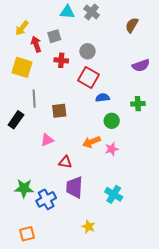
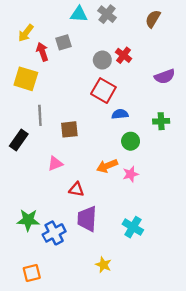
brown semicircle: (132, 25) -> (153, 19), moved
red cross: (61, 60) -> (123, 55), moved, turned 32

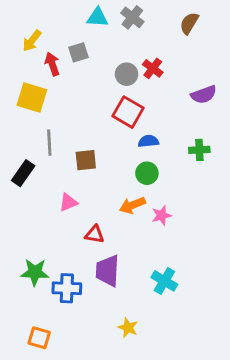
green circle: (131, 141) -> (147, 173), moved
blue cross: (54, 233) -> (67, 288), turned 30
orange square: (32, 273) -> (39, 338), turned 30

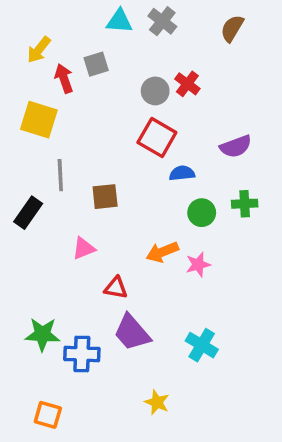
purple semicircle: (204, 95) -> (236, 146), moved
green cross: (199, 150) -> (245, 204), moved
green circle: (147, 173) -> (202, 213), moved
purple trapezoid: (108, 271) -> (132, 333), turned -44

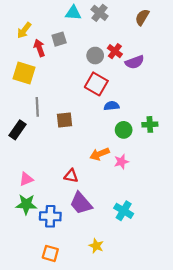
purple semicircle: (236, 146) -> (135, 62), moved
pink triangle: (84, 248) -> (26, 179), moved
orange square: (48, 415) -> (50, 253), moved

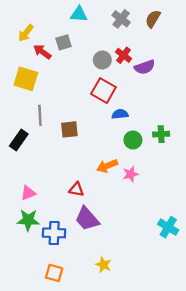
gray cross: (100, 13) -> (121, 19), moved
red arrow: (39, 48) -> (42, 52), turned -35
cyan cross: (124, 211) -> (168, 227), moved

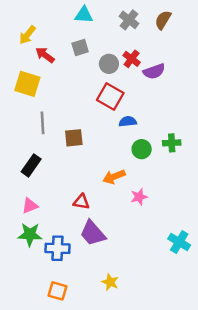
gray square: (63, 42) -> (80, 48), moved
black rectangle: (19, 140) -> (31, 165), moved
pink star: (131, 174) -> (139, 197), moved

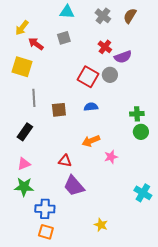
gray circle: (109, 64) -> (110, 75), moved
blue semicircle: (128, 122) -> (91, 107), moved
green circle: (142, 149) -> (141, 132), moved
blue cross: (57, 248) -> (45, 209), moved
yellow star: (110, 282) -> (101, 225), moved

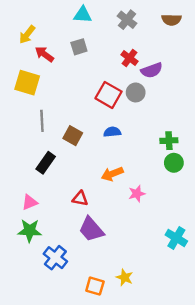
brown semicircle: (130, 16) -> (171, 20), moved, turned -119
brown square: (59, 110) -> (73, 136), turned 35
black rectangle: (25, 132) -> (46, 163), moved
blue cross: (45, 209) -> (55, 258), turned 36
orange square: (46, 232) -> (95, 286), moved

